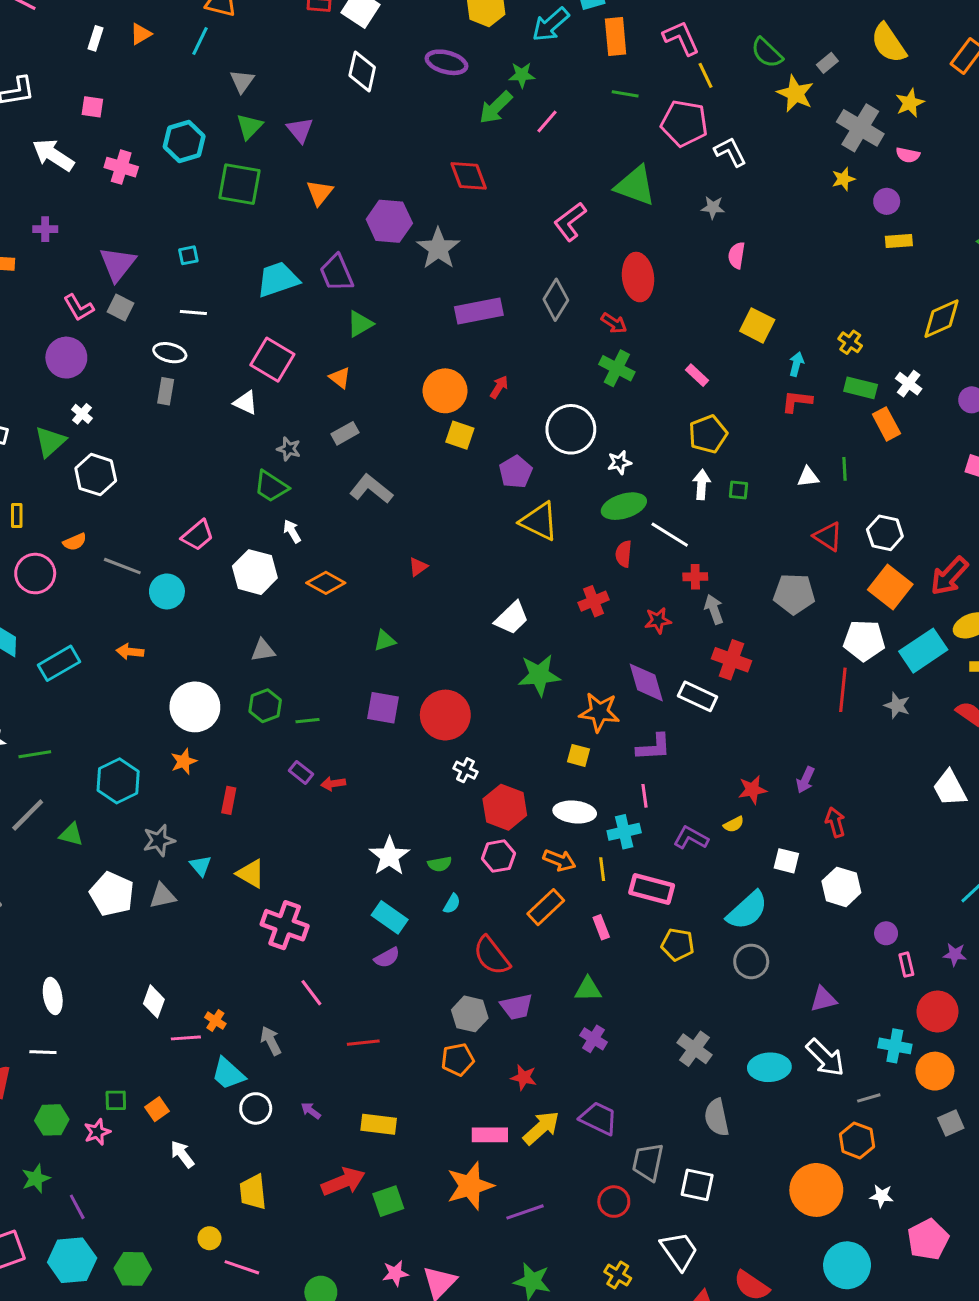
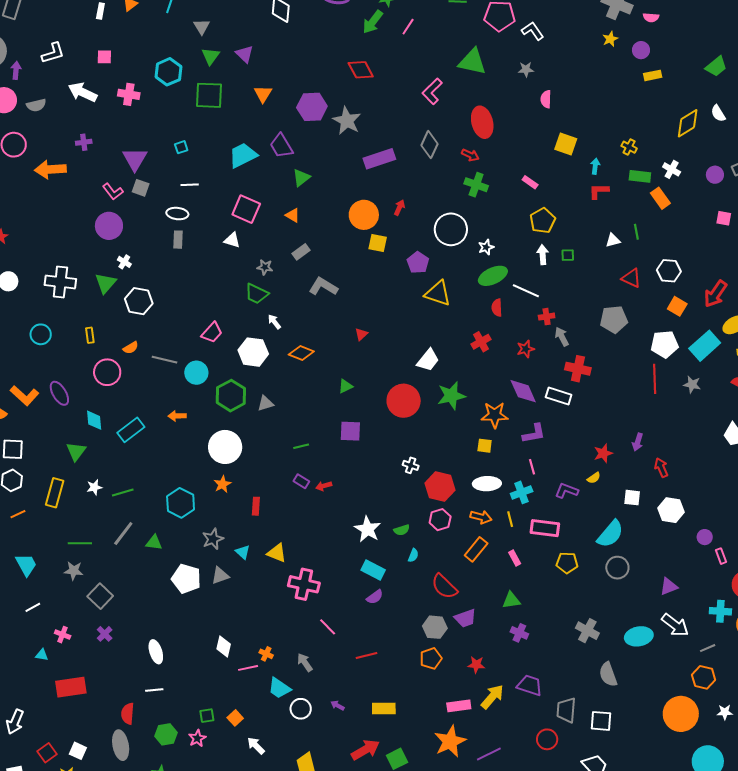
orange square: (890, 587) -> (677, 306), size x0.7
green hexagon: (265, 706) -> (231, 396), moved, size x1.4
red circle: (445, 715) -> (404, 401), moved

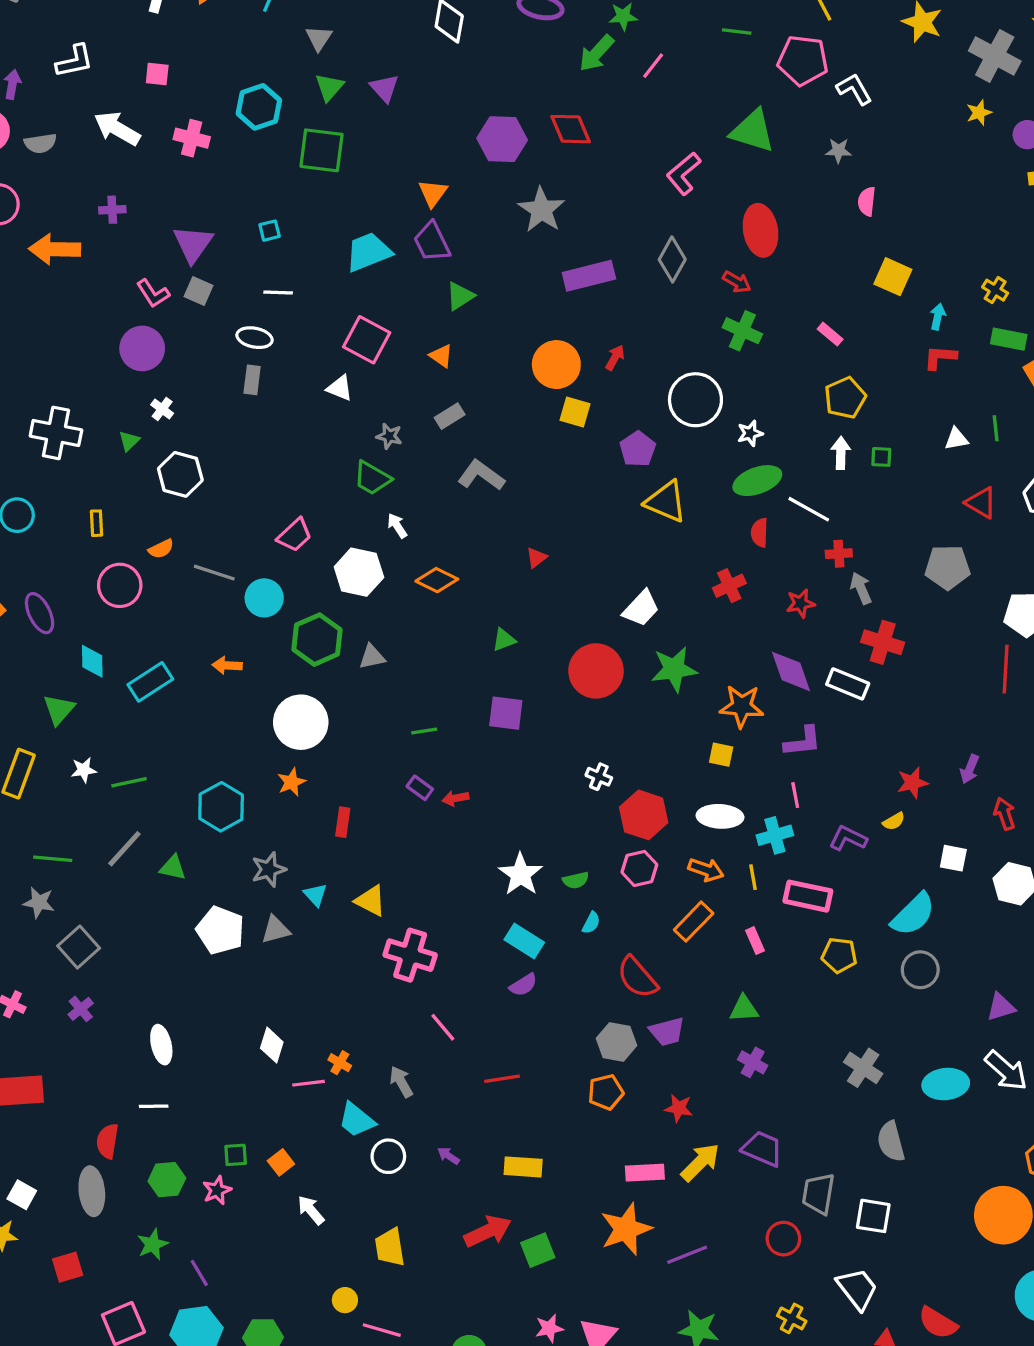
orange triangle: (263, 94) -> (433, 193), moved
purple hexagon: (312, 107) -> (502, 139), moved
green triangle: (106, 283) -> (129, 441), size x0.6

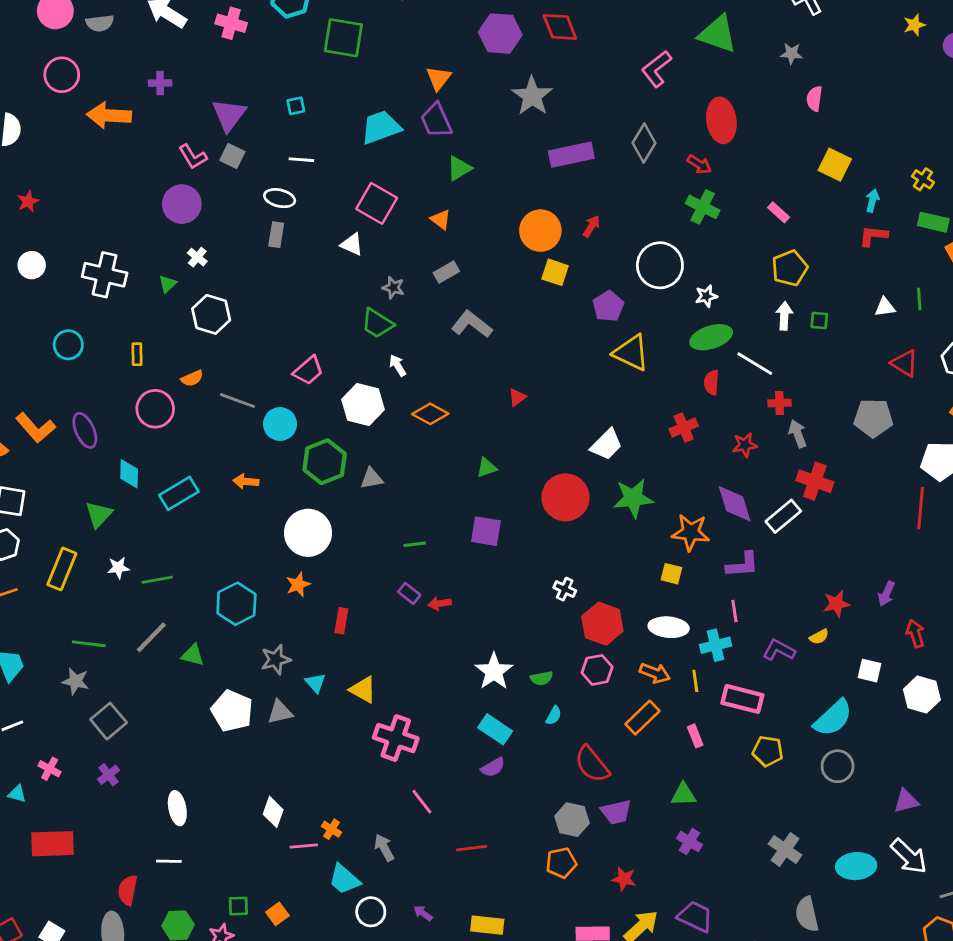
white rectangle: (848, 684) -> (783, 516), turned -64

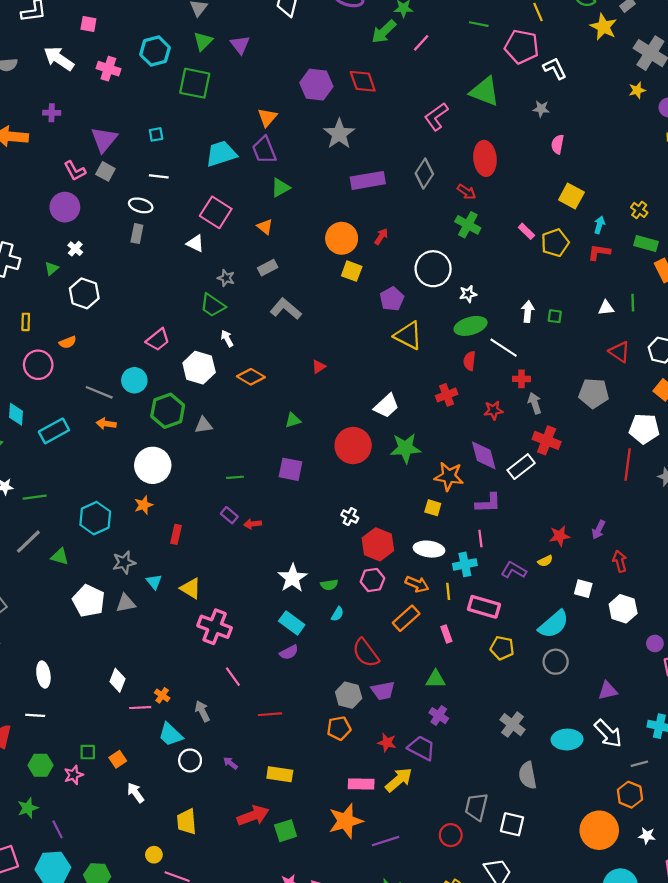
yellow pentagon: (790, 268) -> (555, 243), moved
gray line: (238, 401) -> (99, 392), moved
purple trapezoid: (695, 917) -> (422, 748), moved

